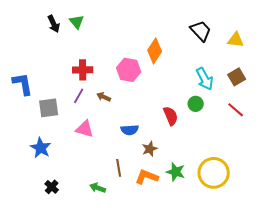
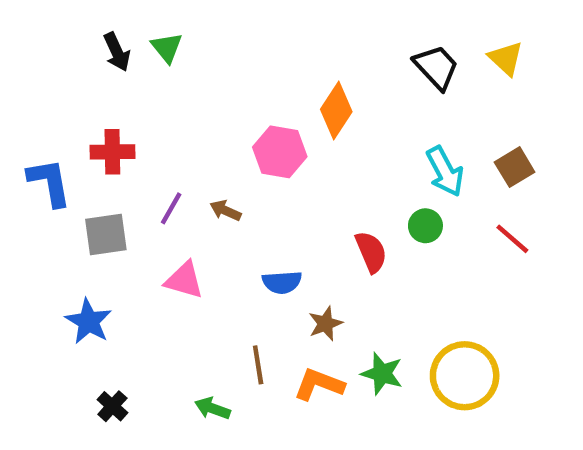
yellow triangle: (236, 40) -> (506, 58), moved, turned 36
red cross: (83, 70) -> (112, 152), moved

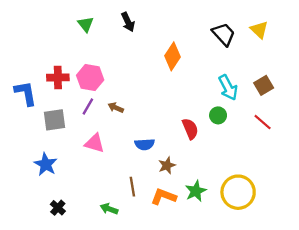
black arrow: (117, 52) -> (128, 22), moved
pink hexagon: (280, 152) -> (90, 78), moved
green star: (382, 374) -> (196, 191), turned 30

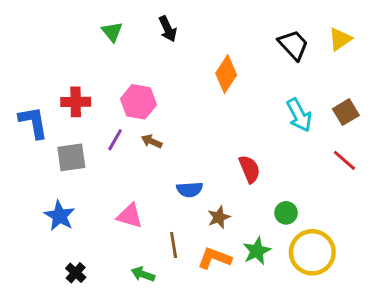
yellow triangle: (259, 30) -> (340, 39), turned 42
pink hexagon: (90, 78) -> (138, 102), moved
green circle: (218, 115) -> (286, 213), moved
pink triangle: (95, 143) -> (130, 216), moved

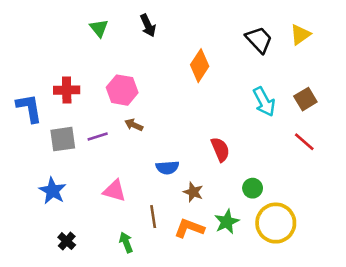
purple line: (115, 140) -> (98, 137), moved, turned 42
brown star: (219, 217) -> (193, 192), turned -30
green arrow: (143, 274) -> (126, 242), turned 48

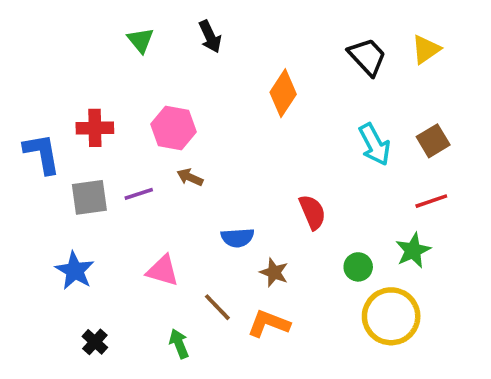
red line: (304, 142) -> (431, 201), turned -60
brown line: (153, 217) -> (217, 307), turned -35
green star: (227, 222) -> (413, 250), moved

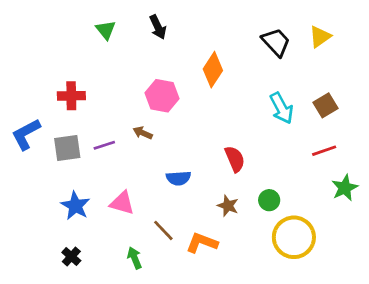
pink hexagon: (174, 128) -> (162, 96), moved
blue L-shape: (42, 154) -> (26, 134), moved, turned -108
green star: (413, 250) -> (345, 188), moved
blue star: (75, 271) -> (75, 206), moved
brown star: (274, 272) -> (228, 206), moved

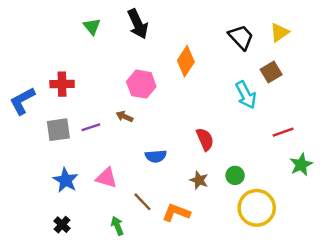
black arrow: (158, 27) -> (138, 24), size x1.4
brown square: (325, 105) -> (271, 72), moved
blue L-shape: (26, 134) -> (22, 101), moved

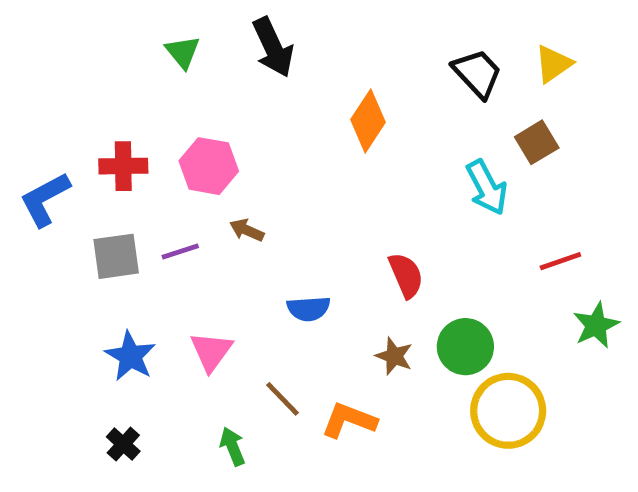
pink hexagon: (141, 84) -> (209, 166), moved
green circle: (235, 175) -> (465, 347), size x1.5
pink triangle: (106, 178) -> (211, 351), turned 50

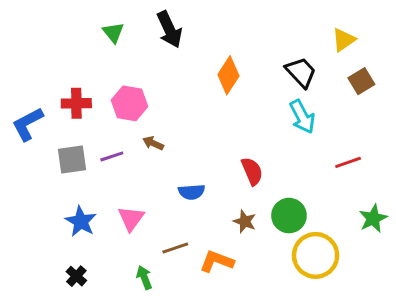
black trapezoid: (477, 73) -> (301, 72), moved
brown square: (537, 142) -> (361, 81), moved
green star: (596, 325) -> (373, 218), moved
brown line: (282, 399) -> (175, 248), turned -65

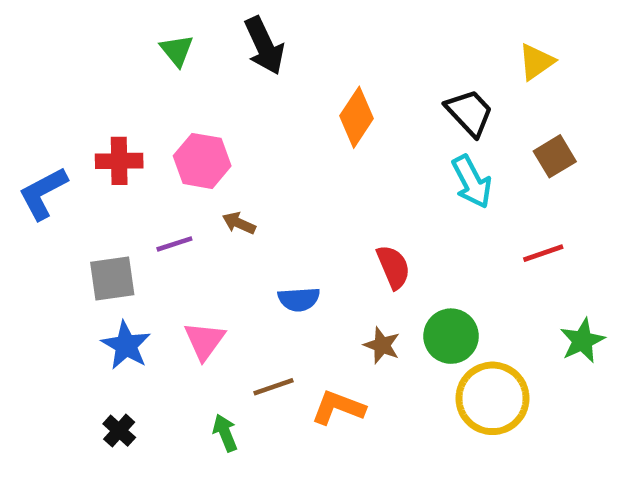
brown square: (361, 81) -> (555, 156), moved
gray square: (72, 159) -> (112, 278), moved

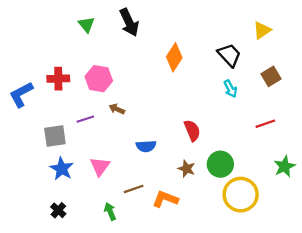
cyan arrow: (472, 182) -> (230, 89), size x0.7

